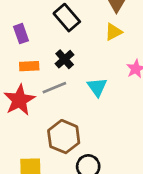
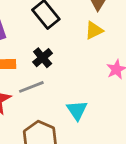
cyan triangle: (97, 87) -> (77, 110), moved

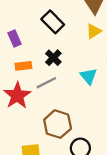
cyan triangle: (77, 110) -> (89, 76), moved

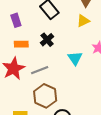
gray line: (46, 83) -> (40, 70), moved

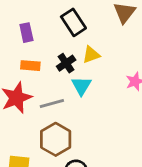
yellow triangle: (83, 21) -> (91, 55), moved
cyan triangle: (75, 58) -> (81, 86), moved

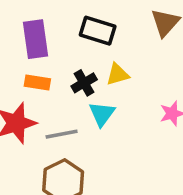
black rectangle: (73, 22) -> (98, 31), turned -44
purple rectangle: (26, 33) -> (35, 39), size x1.5

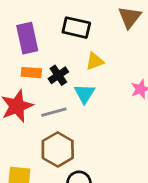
black cross: (84, 83) -> (58, 75), moved

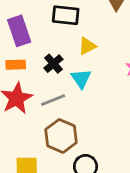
orange rectangle: (31, 73) -> (16, 65), moved

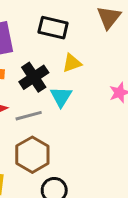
black cross: (53, 64) -> (34, 77), size x1.4

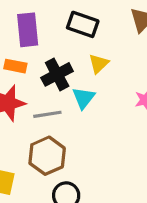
yellow triangle: (72, 63) -> (99, 64), turned -30

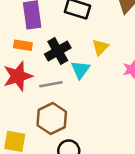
yellow triangle: (99, 64) -> (100, 47), moved

